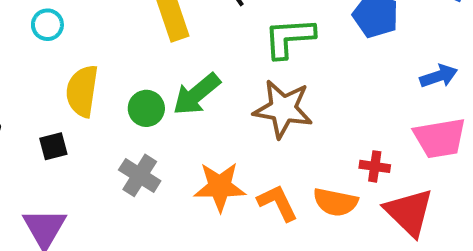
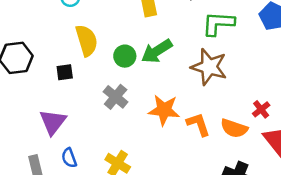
yellow semicircle: (82, 91) -> (87, 40), turned 148
red cross: (375, 166) -> (261, 109), turned 36

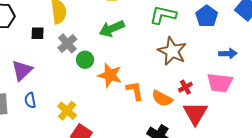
green circle: (125, 56) -> (85, 60), moved
brown star: (209, 67) -> (172, 51), moved
gray cross: (116, 97) -> (67, 43), moved

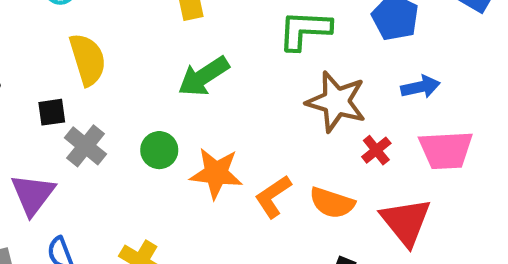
gray cross: (67, 43) -> (85, 146), moved
blue arrow: (228, 54) -> (421, 87), moved
red cross: (185, 87) -> (376, 150), moved
orange L-shape: (135, 91) -> (273, 196), turned -105

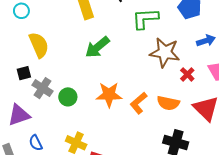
green circle: (159, 150) -> (68, 97), moved
purple triangle: (33, 194) -> (19, 115), turned 40

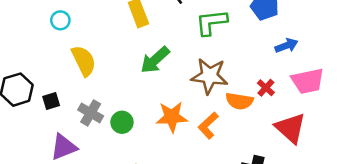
brown star: (165, 53) -> (209, 76), moved
black square: (24, 73) -> (51, 101), moved
orange semicircle: (168, 103) -> (239, 101), moved

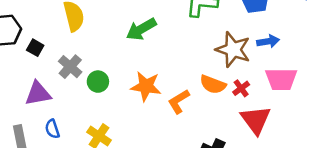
brown star: (209, 76) -> (233, 50), moved
red cross: (266, 88) -> (241, 88), moved
black square: (51, 101) -> (35, 48), turned 35

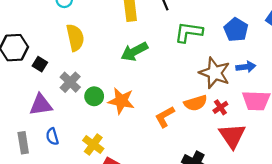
orange semicircle: (213, 84) -> (196, 103), turned -40
orange star: (146, 86) -> (121, 101), moved

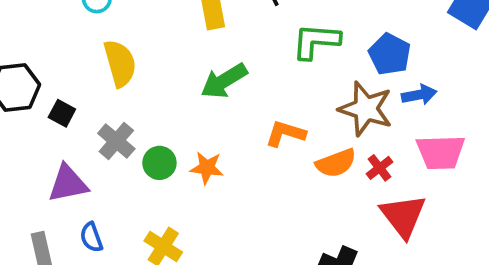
blue pentagon: (236, 30) -> (390, 54), moved
orange star: (121, 101) -> (207, 168), size x0.7
orange L-shape: (165, 117) -> (285, 133), moved, turned 50

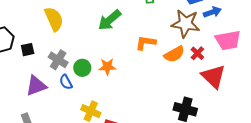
black square: (62, 113) -> (28, 50), turned -32
blue semicircle: (91, 237) -> (66, 82), moved

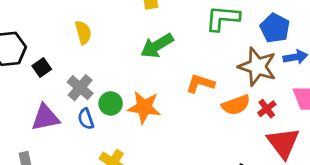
yellow semicircle: (54, 19) -> (83, 32), size x0.7
black square: (28, 50) -> (42, 67), turned -32
orange star: (107, 67) -> (144, 107), size x1.4

